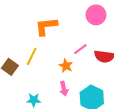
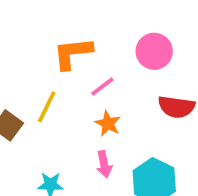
pink circle: (96, 15) -> (154, 51), moved
pink line: (80, 49) -> (102, 86), moved

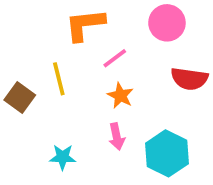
yellow line: (47, 107) -> (59, 79), turned -40

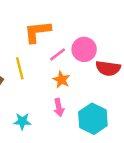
pink circle: (167, 23) -> (84, 49), moved

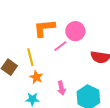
pink circle: (84, 49) -> (75, 31), moved
orange star: (61, 80) -> (36, 77), moved

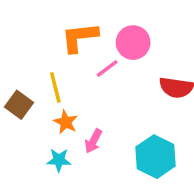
pink arrow: (61, 88) -> (93, 141), moved, turned 40

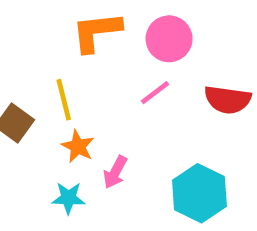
pink line: (107, 68) -> (155, 93), moved

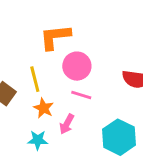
pink circle: (169, 39) -> (77, 66), moved
pink line: (155, 93) -> (81, 95), moved, turned 54

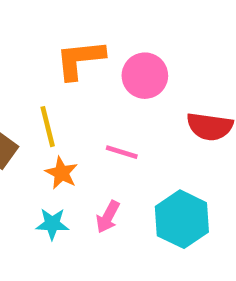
pink circle: (77, 66) -> (145, 76), moved
pink arrow: (67, 124) -> (108, 217), moved

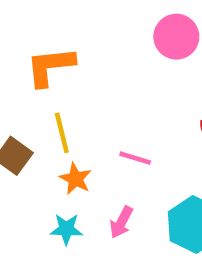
orange L-shape: (80, 59) -> (50, 66), moved
pink circle: (145, 76) -> (176, 37), moved

